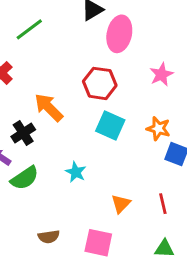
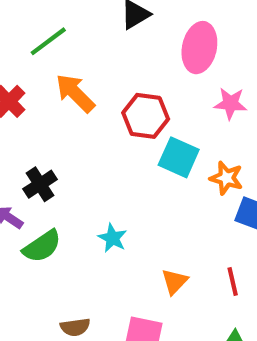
pink ellipse: (119, 34) -> (199, 48), moved
pink star: (161, 74) -> (230, 103), turned 30
orange arrow: (49, 107) -> (75, 93), moved
cyan square: (110, 126) -> (179, 157), moved

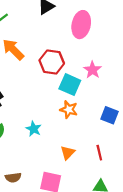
pink star: (230, 103) -> (93, 70), moved, turned 30
orange star: (226, 178) -> (69, 110), moved

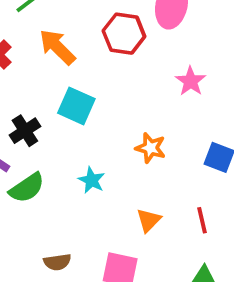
red hexagon: (52, 62) -> (124, 34), moved
cyan square: (70, 85) -> (76, 106), moved

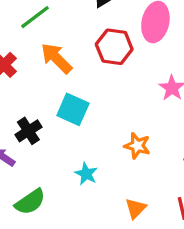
green semicircle: (27, 188) -> (30, 202), moved

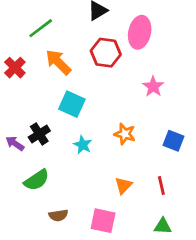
black cross: (28, 131) -> (39, 134), moved
cyan star: (86, 174) -> (83, 145), moved

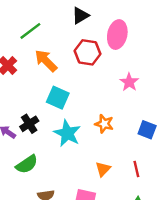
cyan star: (83, 145) -> (67, 133), size x1.6

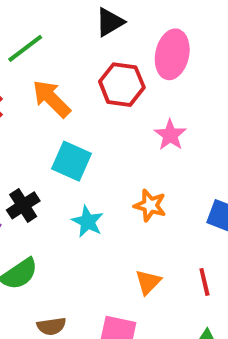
pink star: (129, 82) -> (170, 135), moved
cyan star: (67, 133) -> (88, 222), size x0.7

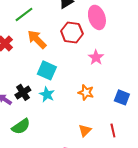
pink ellipse: (172, 54) -> (97, 17), turned -30
cyan star: (88, 222) -> (47, 94), moved

